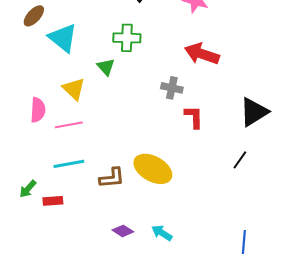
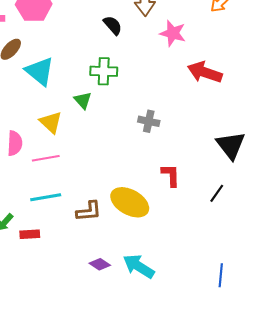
red arrow: (202, 54) -> (205, 72), moved
black triangle: (254, 112) -> (231, 145), turned -36
red L-shape: (194, 117) -> (171, 175), moved
cyan arrow: (162, 233) -> (139, 266), size x1.5

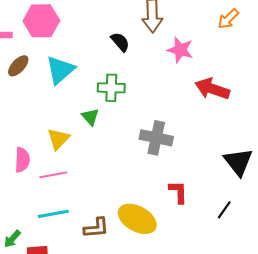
cyan triangle: (40, 71) -> (60, 70), moved, turned 40
gray cross: (149, 121) -> (156, 138), size x1.5
yellow triangle: (51, 122) -> (58, 139), turned 30

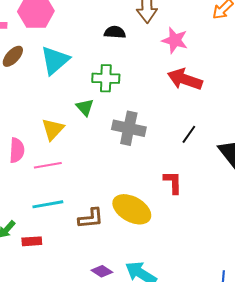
black semicircle: (120, 42) -> (115, 32), turned -45
red arrow: (212, 89) -> (185, 79), moved
gray cross: (156, 138) -> (129, 128), moved
black line: (224, 210) -> (189, 134), moved

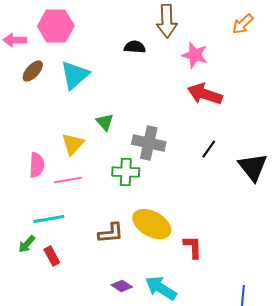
green cross: (106, 78) -> (126, 172), moved
red L-shape: (173, 182) -> (193, 247), moved
cyan line: (48, 204) -> (49, 219), moved
red rectangle: (32, 241) -> (52, 256), turned 66

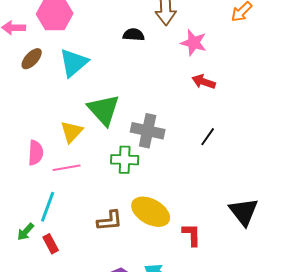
red arrow: (205, 94) -> (204, 82), size x0.7
green triangle: (105, 122) -> (104, 110), size x1.8
black triangle: (253, 167) -> (244, 212), moved
cyan line: (49, 219) -> (48, 207), turned -60

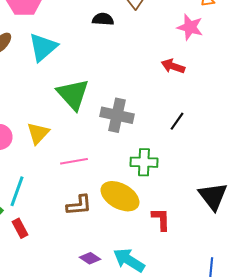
pink star: (194, 43) -> (190, 27), moved
yellow triangle: (72, 132) -> (38, 133), moved
green cross: (125, 160) -> (144, 162), moved
pink line: (67, 168) -> (74, 161), moved

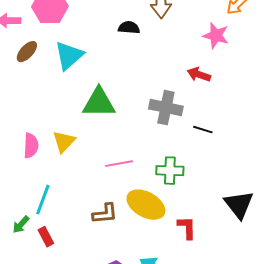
green triangle: (73, 94) -> (99, 103), turned -48
gray cross: (117, 115) -> (166, 108), moved
black line: (177, 121) -> (203, 130), turned 72
pink line: (74, 161) -> (119, 164), moved

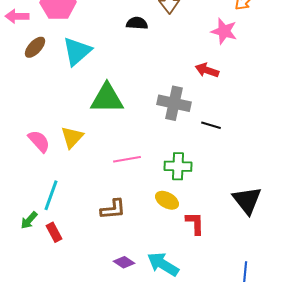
pink semicircle: (31, 146) -> (39, 141), turned -45
yellow ellipse: (146, 205) -> (167, 200), moved, size x0.6

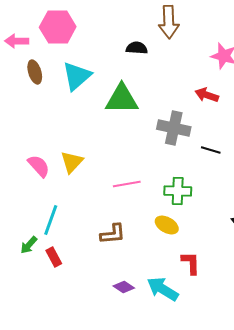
brown ellipse: (35, 47) -> (35, 72), turned -60
green triangle: (107, 98) -> (122, 99), moved
red L-shape: (195, 223) -> (191, 263), moved

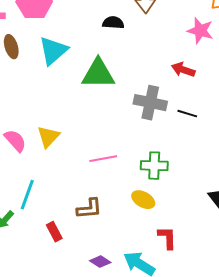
black line: (211, 150) -> (187, 114), moved
red rectangle: (54, 257) -> (54, 232), moved

